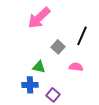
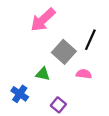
gray square: (58, 47) -> (64, 52), size x1.5
blue cross: (30, 85) -> (20, 94), moved, turned 35

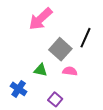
pink semicircle: (84, 74) -> (70, 71), moved

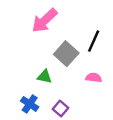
pink semicircle: (70, 71) -> (94, 78), moved
blue cross: (19, 89) -> (30, 104), moved

